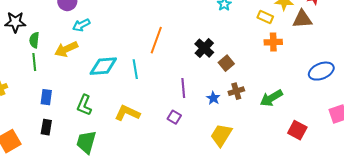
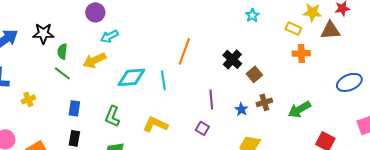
green line: (34, 62) -> (62, 73), turned -48

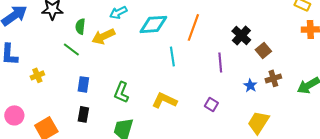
green semicircle: (62, 51) -> (80, 26), moved
cyan diamond: (131, 77) -> (153, 24), moved
purple line: (211, 99) -> (220, 62), moved

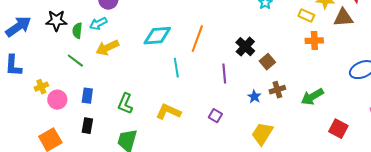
cyan arrow: (118, 12) -> (98, 24), moved
green semicircle: (80, 26) -> (77, 31), moved
pink circle: (14, 115) -> (57, 100), moved

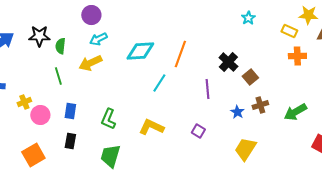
cyan arrow: (98, 24) -> (98, 39), moved
green line: (75, 61) -> (58, 76), turned 36
cyan line: (176, 68) -> (159, 83), turned 42

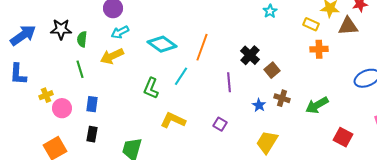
cyan diamond: (140, 51) -> (162, 44), turned 40
brown cross: (260, 105) -> (282, 98), turned 35
green L-shape: (108, 119) -> (151, 88), moved

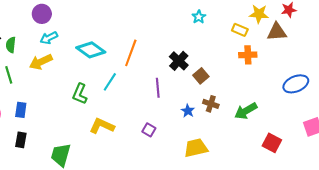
yellow trapezoid: (267, 142) -> (196, 148), turned 45

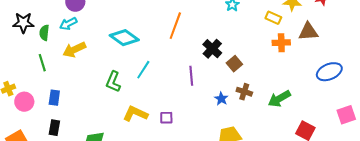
brown triangle: (277, 32) -> (308, 32), moved
cyan arrow: (49, 38) -> (68, 24), moved
orange line: (131, 53) -> (175, 26), moved
purple square: (149, 130) -> (166, 118), moved, turned -32

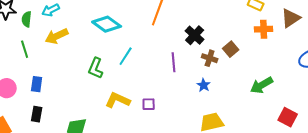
brown triangle: (308, 32) -> (291, 18), turned -30
brown square: (234, 64) -> (231, 49), moved
brown cross: (244, 92) -> (210, 58), moved

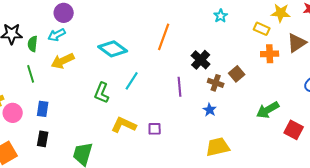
red square: (288, 117) -> (294, 130), moved

